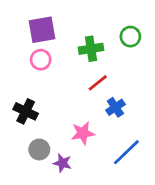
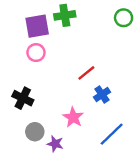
green circle: (130, 37) -> (124, 18), moved
green cross: (91, 49) -> (65, 15), moved
pink star: (83, 133) -> (73, 117), turned -30

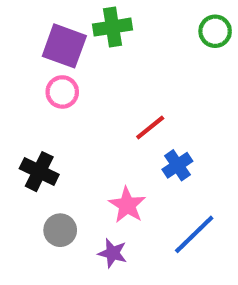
purple square: (37, 26) -> (64, 46), turned 30
purple star: (55, 144) -> (113, 253), moved

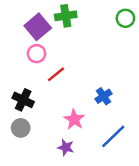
purple square: (64, 46) -> (38, 27), turned 30
red line: (150, 128) -> (56, 74), moved
gray circle: (60, 230) -> (21, 128), moved

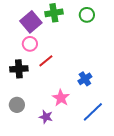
green circle: (125, 18) -> (87, 15), moved
black cross: (23, 100) -> (19, 69), moved, turned -30
purple star: (66, 147) -> (46, 117), moved

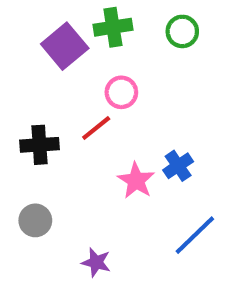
pink circle: (30, 44) -> (121, 92), moved
pink star: (61, 98) -> (136, 181), moved
purple star: (46, 117) -> (96, 262), moved

